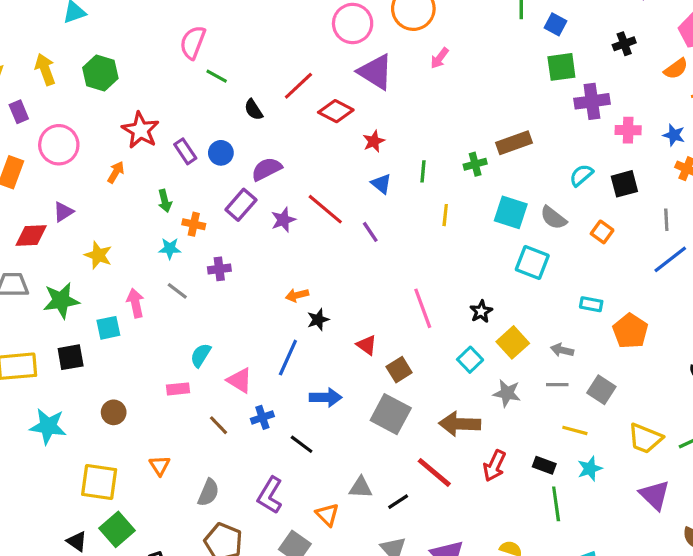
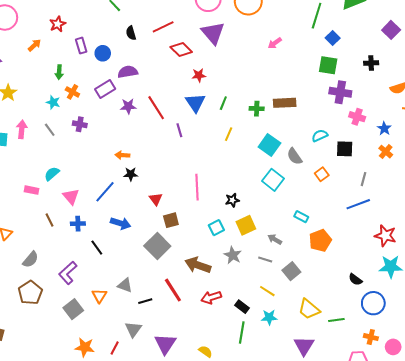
pink arrow: (439, 58) -> (275, 43), moved
red star: (140, 130) -> (58, 24), size x0.7
blue triangle: (381, 184) -> (195, 103), size x1.5
red arrow: (494, 466) -> (211, 297), turned 30

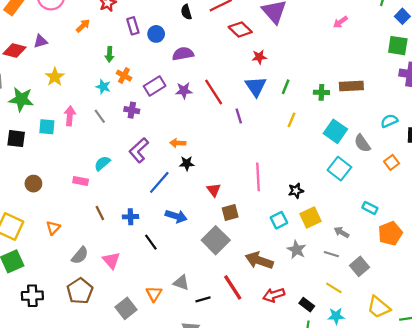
purple rectangle: (105, 89) -> (155, 86), moved
pink triangle: (71, 197) -> (111, 260), moved
purple L-shape: (68, 273) -> (139, 150), moved

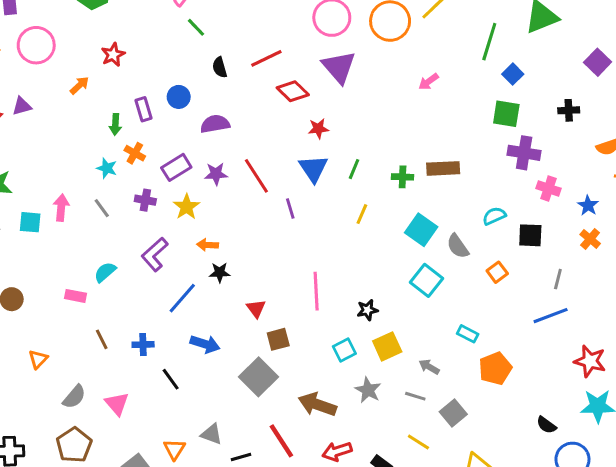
purple rectangle: (133, 26) -> (143, 109), moved
yellow star: (55, 77) -> (187, 207), moved

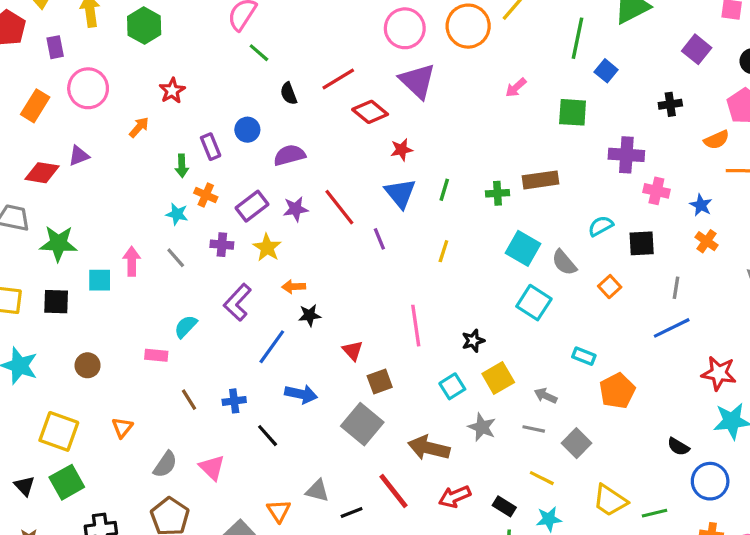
green square: (506, 114) -> (573, 112), moved
yellow line: (362, 214) -> (443, 251), moved

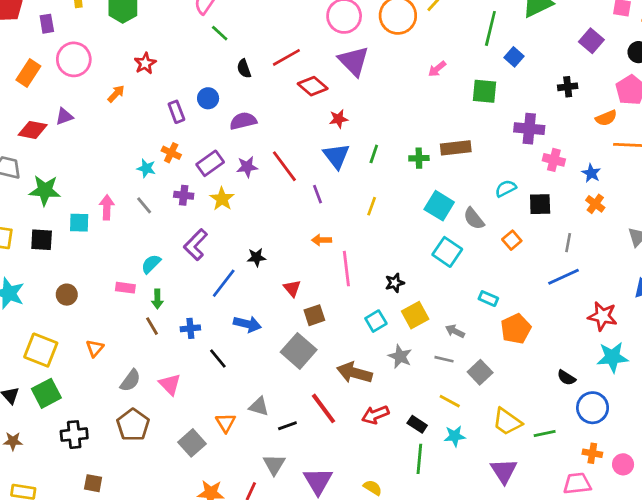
green arrow: (182, 166) -> (157, 299), moved
orange arrow: (294, 287) -> (322, 240), moved

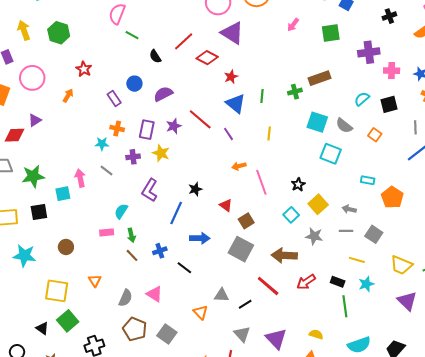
purple rectangle: (210, 163) -> (147, 130), turned -30
gray square: (192, 443) -> (167, 334), moved

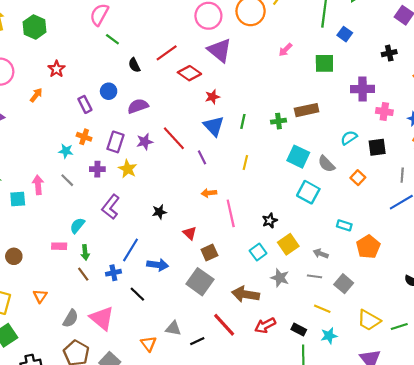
blue line: (176, 213) -> (130, 250), moved
pink triangle: (154, 294) -> (102, 318), size x1.4

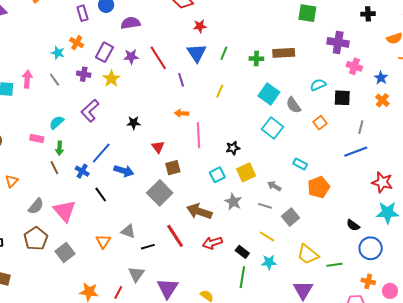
blue cross: (113, 273) -> (82, 171), turned 32

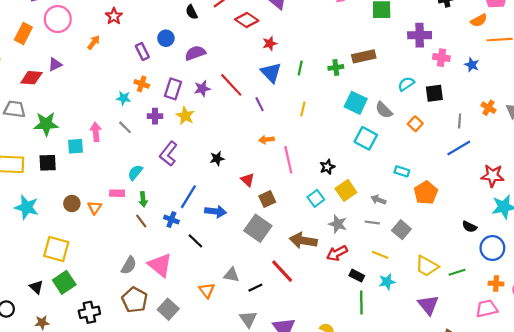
orange cross: (382, 100) -> (489, 108), moved
orange triangle: (12, 181) -> (95, 208), moved
red arrow: (212, 243) -> (337, 253), moved

